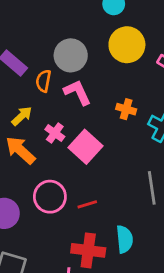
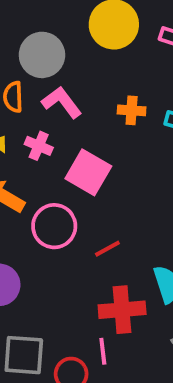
pink cross: (55, 133) -> (39, 146), moved
pink circle: (50, 197) -> (54, 226), moved

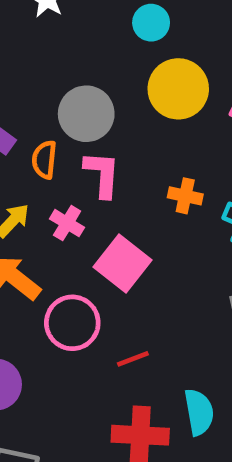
pink L-shape: (62, 102) -> (102, 174), turned 33

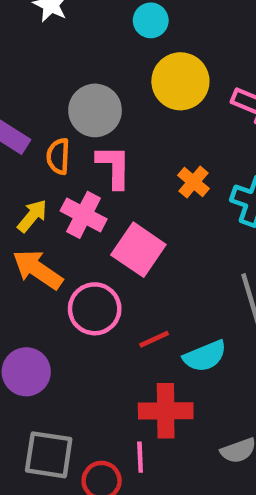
orange cross: (185, 196) -> (194, 182), turned 32
pink cross: (67, 223) -> (84, 215), size x1.4
cyan semicircle: (199, 412) -> (205, 356), moved, turned 81

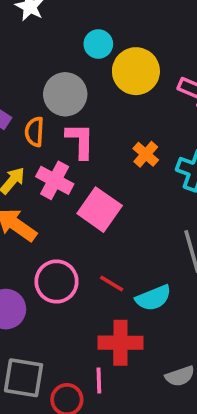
cyan circle: (151, 20) -> (98, 44), moved
pink circle: (95, 309) -> (57, 282), moved
red line: (154, 339) -> (112, 284), turned 55

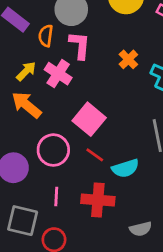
pink square: (100, 210) -> (89, 119), moved
pink line: (99, 381) -> (56, 197), moved

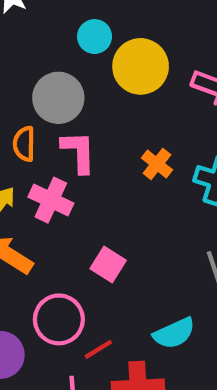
pink square: (89, 119) -> (108, 265), size x0.7
red line: (95, 155) -> (98, 349), moved, turned -60

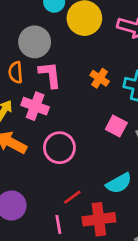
pink square: (108, 265) -> (116, 126), moved
pink circle: (59, 319) -> (59, 148), moved

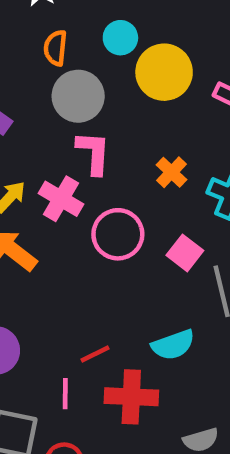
orange semicircle: (16, 72) -> (55, 48), moved
pink circle: (59, 148) -> (118, 234), moved

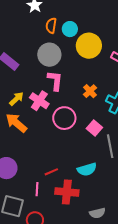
orange semicircle: (55, 48) -> (51, 26), moved

